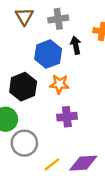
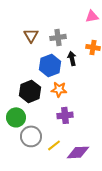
yellow line: (52, 164) -> (54, 145), moved

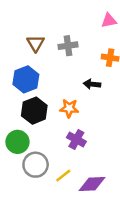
black arrow: (72, 58) -> (92, 84), moved, turned -72
blue hexagon: (50, 65) -> (26, 79), moved
purple cross: (65, 115) -> (76, 139), turned 35

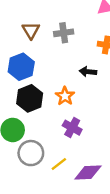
orange star: (69, 108) -> (65, 96), turned 30

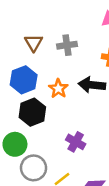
black arrow: (88, 72) -> (92, 85), size x1.5
orange star: (65, 96) -> (58, 89), moved

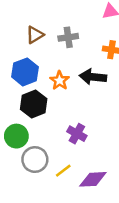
brown triangle: (34, 43) -> (35, 35), turned 30

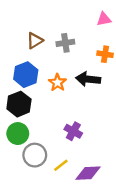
black hexagon: (34, 104) -> (19, 104), moved

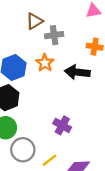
brown triangle: (35, 41) -> (34, 21), moved
orange star: (57, 83) -> (45, 63), moved

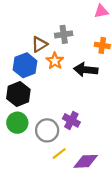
brown triangle: (34, 21) -> (39, 44), moved
gray circle: (23, 150) -> (47, 130), moved

